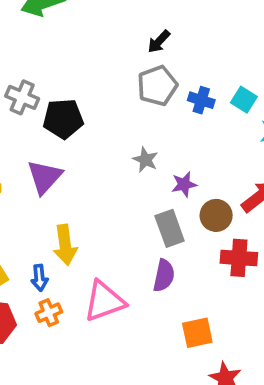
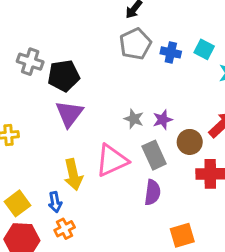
gray star: (145, 160) -> (134, 119), moved
purple triangle: (45, 177) -> (69, 114), moved
pink triangle: (104, 301) -> (112, 160), moved

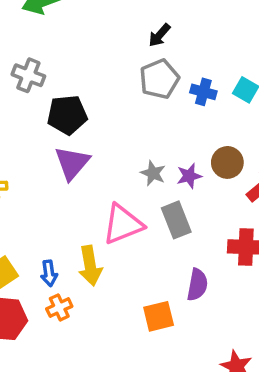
gray cross: (30, 62) -> (28, 75), moved
brown circle: (190, 142) -> (227, 162), moved
yellow arrow: (73, 175) -> (90, 266), moved
purple semicircle: (153, 192) -> (197, 285), moved
orange square: (182, 235) -> (159, 316), moved

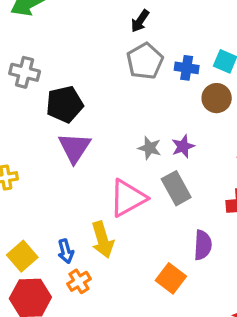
brown circle: (227, 162) -> (217, 98), moved
orange square: (159, 316) -> (171, 278), turned -32

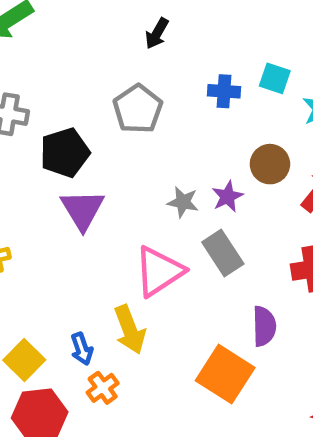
gray pentagon: (145, 61) -> (138, 109), moved
brown circle: (217, 98) -> (270, 164), moved
orange square: (171, 278) -> (225, 374), size x1.4

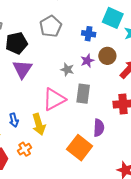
cyan square: (275, 78) -> (113, 18), size x1.5
blue cross: (224, 91) -> (89, 34), moved
purple star: (227, 196) -> (87, 61), moved
gray rectangle: (223, 253) -> (83, 94), turned 36
blue arrow: (82, 349) -> (14, 120), moved

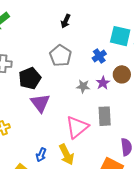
blue cross: (89, 34) -> (99, 56), turned -32
gray star: (67, 70) -> (83, 86), moved
blue arrow: (14, 120) -> (41, 155), turned 48

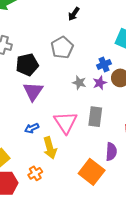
blue cross: (99, 56) -> (104, 64), moved
pink triangle: (77, 127) -> (65, 122), turned -35
blue arrow: (41, 155) -> (32, 128), moved, turned 32

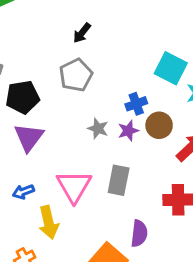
black arrow: (74, 14) -> (82, 33), moved

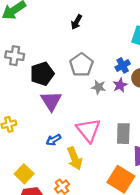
gray pentagon: (76, 75) -> (81, 65), moved
gray rectangle: (119, 180) -> (123, 134), moved

